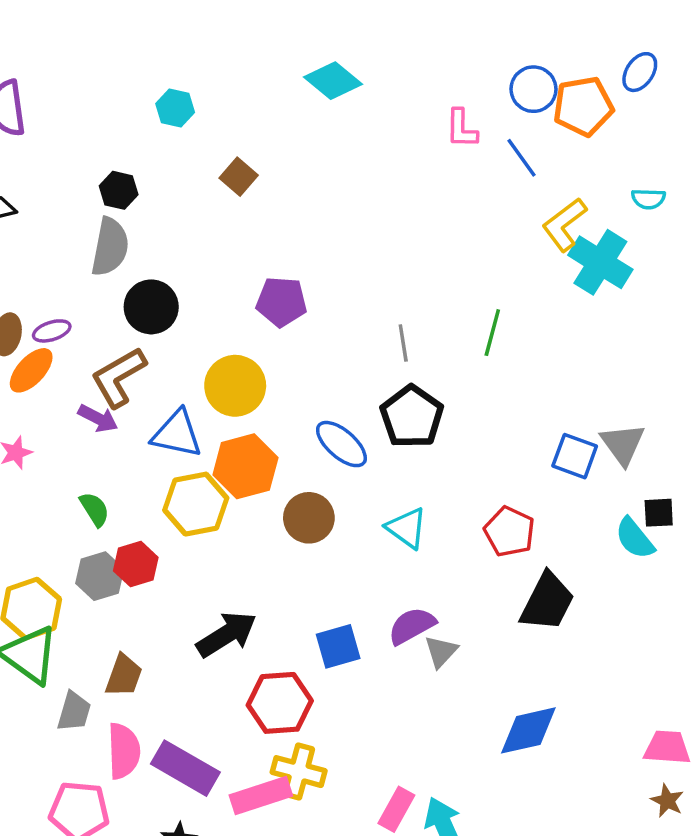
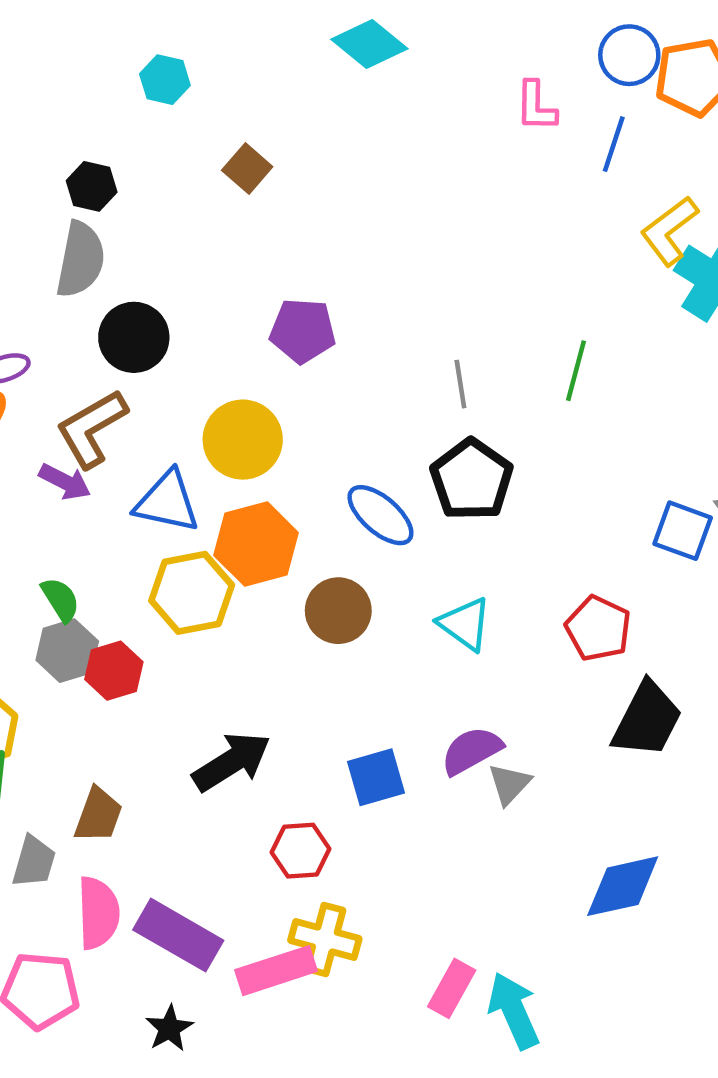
blue line: (521, 158) -> (614, 144), turned 54
gray hexagon: (100, 576) -> (67, 651), moved
red hexagon: (280, 703) -> (300, 851), size x0.7

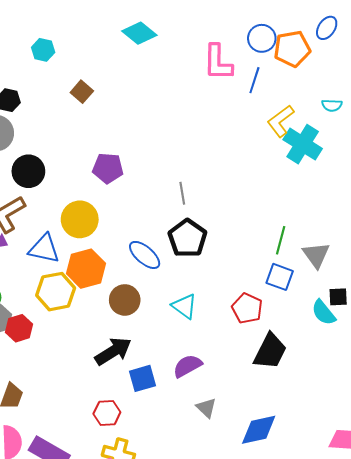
pink L-shape: (536, 106) -> (218, 62), size x1.5
green line: (576, 371) -> (281, 240), moved
blue square: (683, 531) -> (280, 277), moved
black arrow: (232, 762) -> (113, 351), moved
gray triangle: (509, 784) -> (206, 408), moved, turned -30

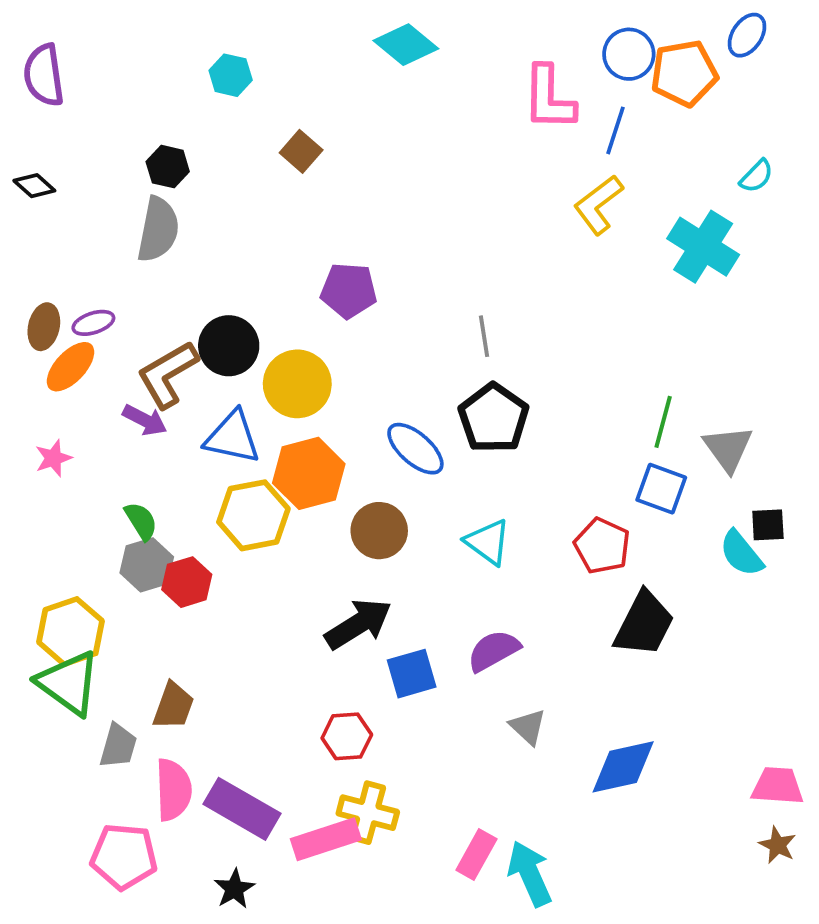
cyan semicircle: (332, 105) -> (757, 176), turned -48
yellow L-shape: (281, 121) -> (598, 205), moved
black circle: (28, 171) -> (229, 346), moved

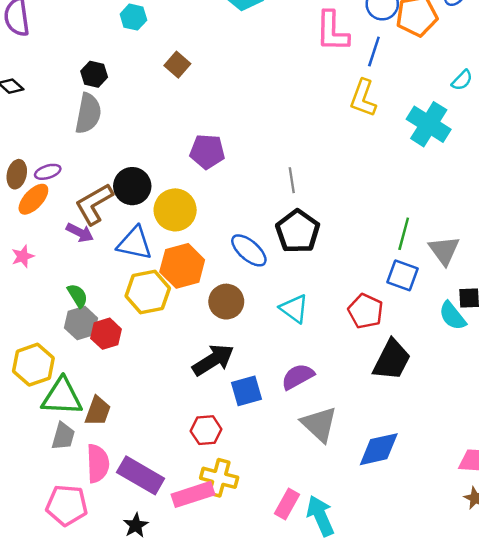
yellow L-shape: (598, 205) -> (363, 98), turned -33
green triangle: (69, 683) -> (62, 397), moved, turned -33
gray triangle: (528, 727) -> (319, 424), size x1.6

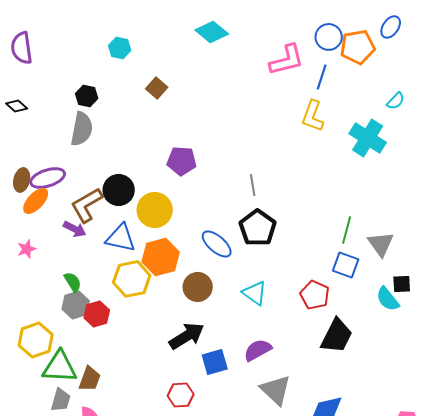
pink L-shape: (332, 31) -> (287, 60), turned -105
purple ellipse: (48, 172) -> (48, 178), size x1.6

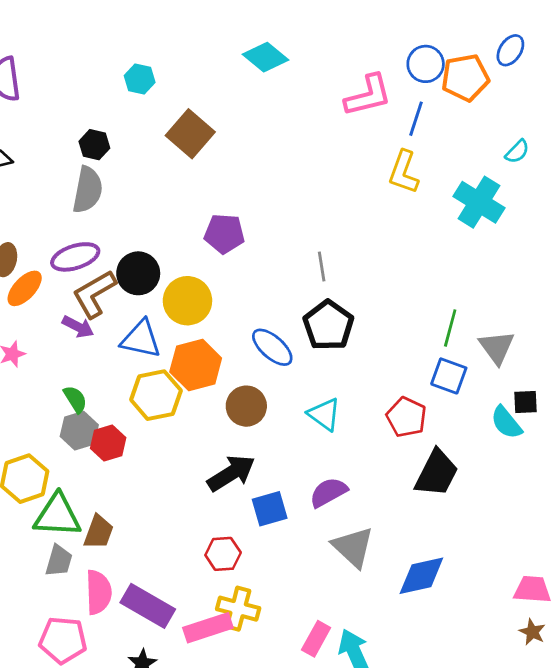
brown square: (157, 88) -> (190, 134), size x1.6
purple ellipse: (48, 178) -> (75, 257), moved

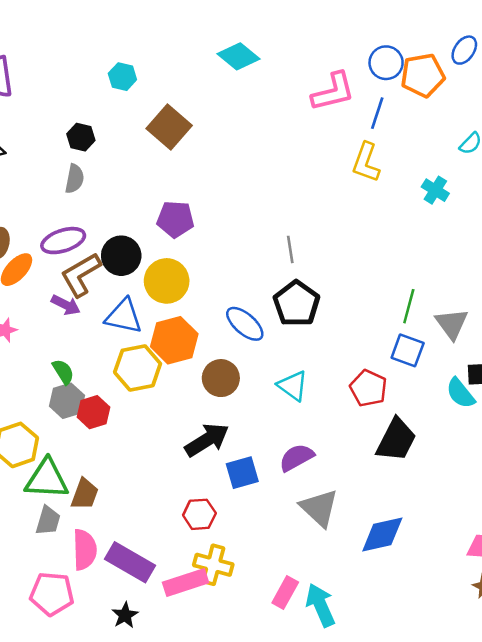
gray semicircle: (88, 190) -> (75, 179), size x0.7
cyan cross: (479, 202) -> (435, 190), size x0.6
purple pentagon: (224, 234) -> (175, 219), moved

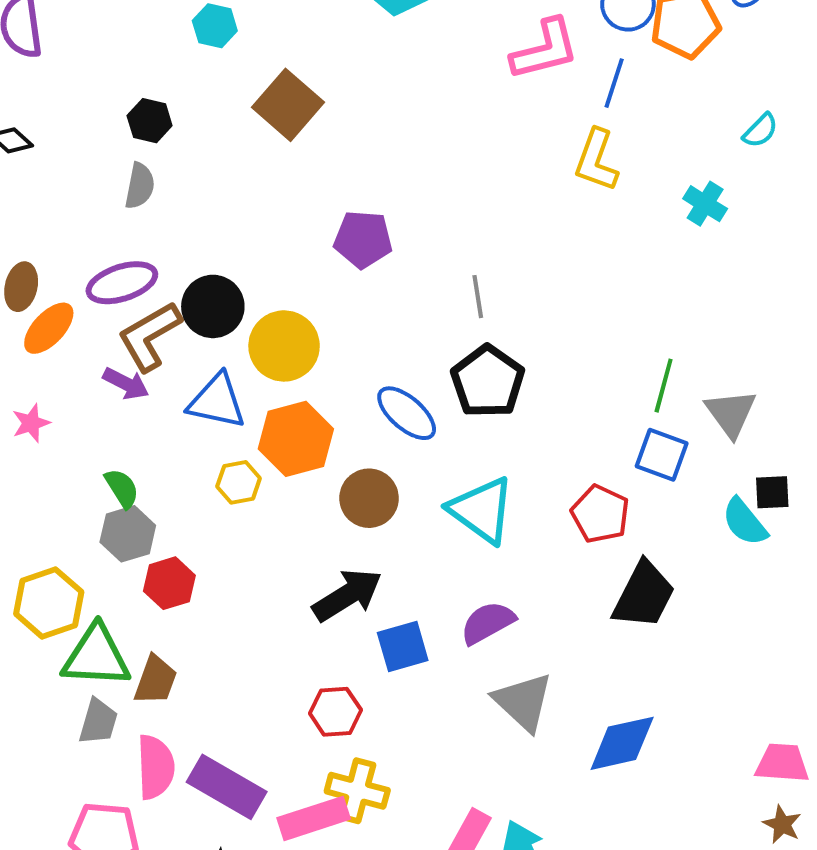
purple pentagon: (175, 219) -> (363, 239), moved
yellow hexagon: (138, 368) -> (239, 482), size x0.6
cyan triangle: (293, 386) -> (482, 510), size x1.4
red hexagon: (93, 412) -> (169, 583), moved

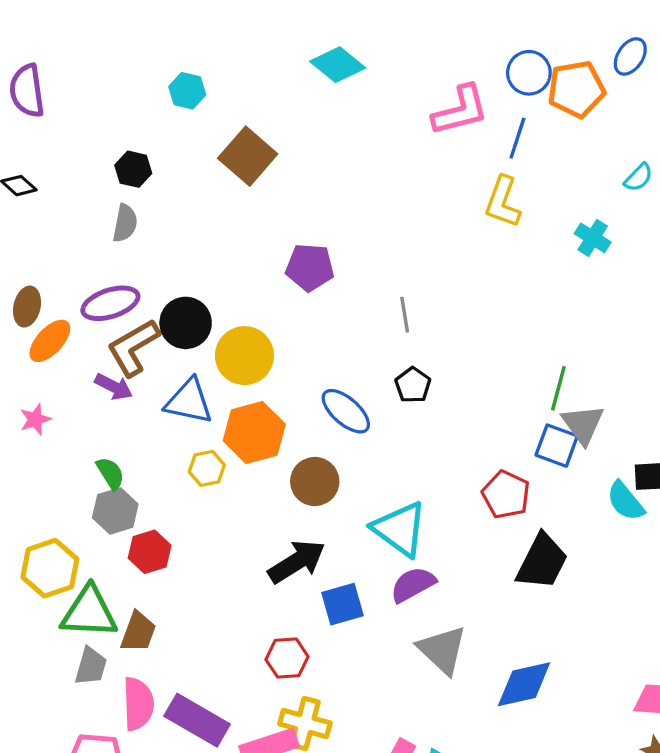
black pentagon: (488, 382) -> (413, 385), size x0.6
gray triangle: (731, 413) -> (583, 424), moved
cyan triangle: (482, 510) -> (400, 529), moved

